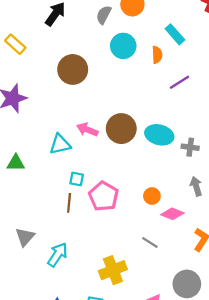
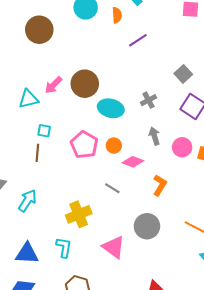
pink arrow: (87, 130) -> (53, 85), turned -66
cyan ellipse: (159, 135) -> (111, 108), moved
gray cross: (190, 147) -> (148, 100), turned -35
pink pentagon: (104, 196) -> (84, 145), moved

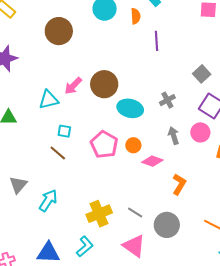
purple line: (138, 40) -> (157, 41), turned -60
pink circle: (182, 147) -> (200, 132), moved
brown line: (37, 153) -> (58, 153), turned -54
gray line: (112, 188) -> (135, 212), moved
cyan L-shape: (64, 247) -> (85, 247), turned 40

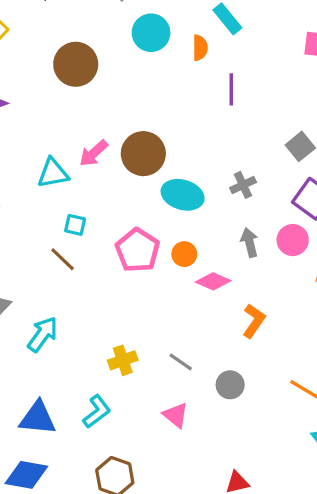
yellow cross: (99, 214) -> (123, 360), size x0.7
gray circle: (167, 225) -> (230, 385), size x0.7
pink triangle: (134, 246) -> (176, 415), size x0.7

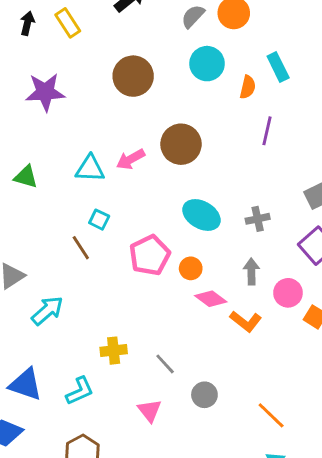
brown circle: (143, 154) -> (181, 144), moved
pink circle: (293, 240) -> (288, 293), moved
orange L-shape: (254, 321) -> (246, 321), moved, turned 80

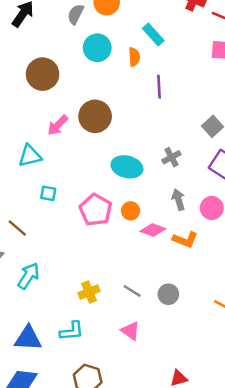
pink arrow: (131, 159) -> (58, 125), moved
brown line: (81, 248) -> (17, 228), moved
cyan L-shape: (80, 391) -> (72, 331), turned 35
gray circle: (204, 395) -> (168, 294), moved

